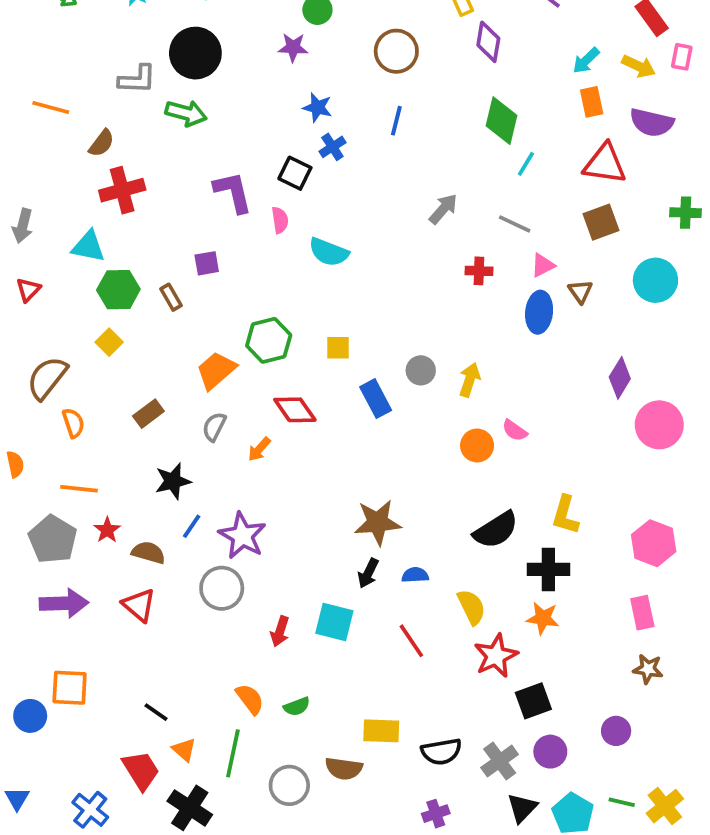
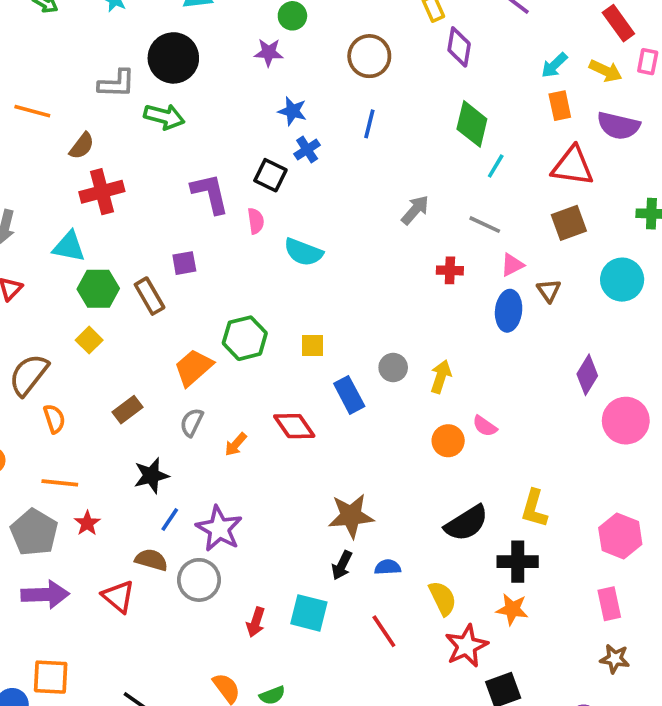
brown rectangle: (171, 297) -> (150, 296), size x1.4
red diamond: (295, 410) -> (294, 426), moved
brown semicircle: (148, 553) -> (151, 560), moved

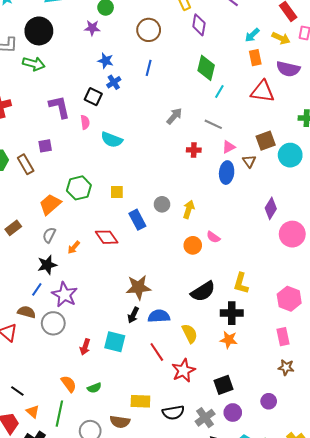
brown square: (569, 223) -> (266, 141), moved
black star: (151, 476) -> (47, 265), moved
blue semicircle: (388, 567) -> (159, 316), size x1.5
red star: (466, 646) -> (184, 370), moved

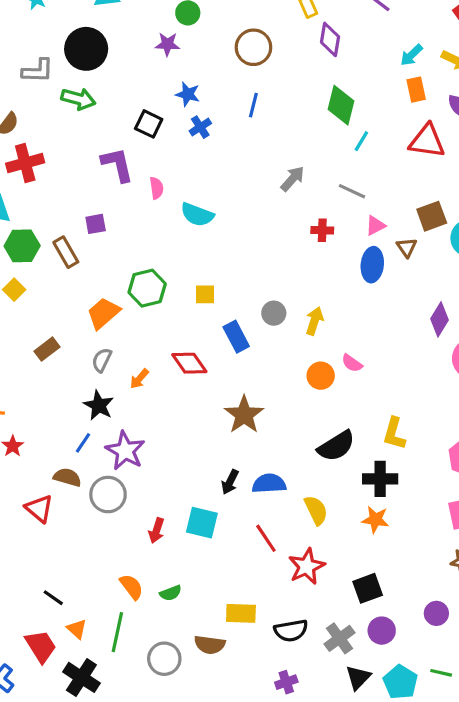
black square: (93, 97) -> (149, 124), moved
black star: (47, 265) -> (99, 405), turned -30
brown star: (138, 287) -> (244, 415), moved, turned -30

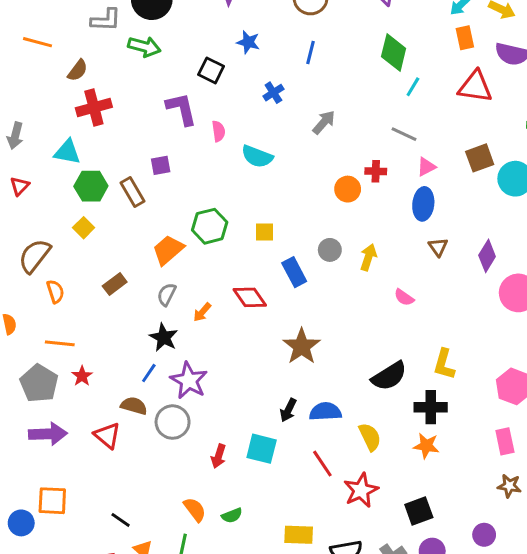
blue cross: (200, 127) -> (273, 93), moved
gray arrow: (293, 179) -> (324, 122), moved
brown triangle: (407, 247) -> (438, 247), moved
orange circle: (321, 376) -> (348, 189), moved

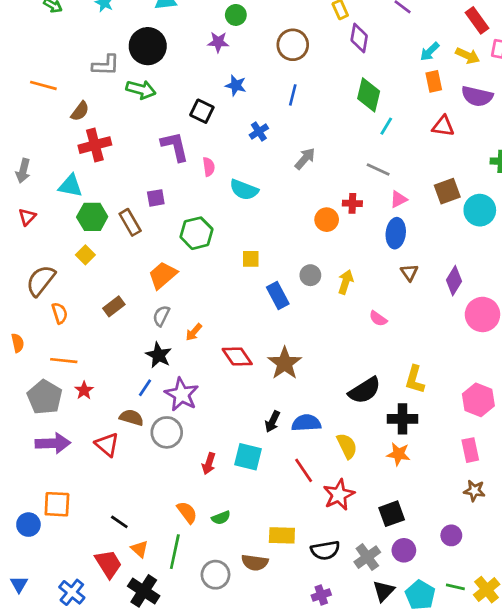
red triangle: (475, 87) -> (443, 126), size x0.7
green hexagon: (210, 226) -> (197, 233), moved
red diamond: (250, 297) -> (237, 356), moved

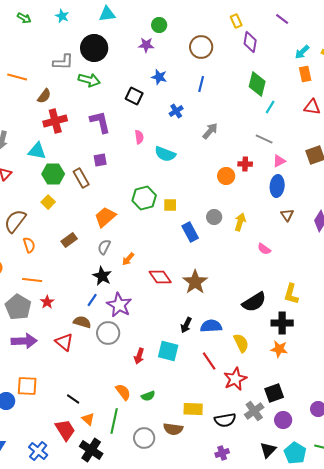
purple L-shape: (175, 146) -> (100, 122), moved
green hexagon: (197, 233) -> (144, 198), moved
gray cross: (367, 557) -> (254, 411), moved

